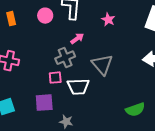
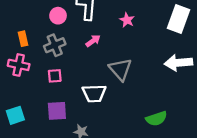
orange rectangle: (11, 19) -> (23, 39), moved
gray cross: (65, 58) -> (55, 45), moved
pink square: (55, 78) -> (55, 76), moved

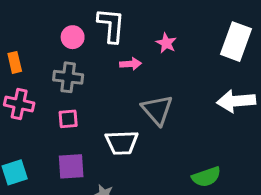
orange rectangle: (23, 39) -> (15, 62), moved
pink arrow: (93, 41) -> (131, 64), moved, turned 32
gray cross: (55, 45) -> (68, 77), turned 30

